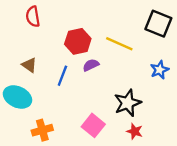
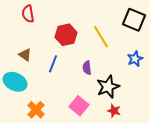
yellow line: (119, 44) -> (101, 37), turned 35
purple semicircle: (91, 65) -> (87, 68), moved, turned -72
orange cross: (42, 130) -> (36, 110), turned -30

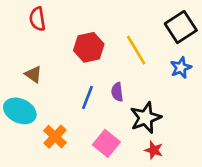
black square: (134, 20) -> (181, 27), turned 35
blue star: (135, 59) -> (181, 68), moved
blue line: (53, 64) -> (87, 97), moved
orange cross: (36, 110) -> (55, 137), moved

